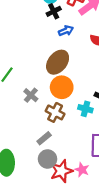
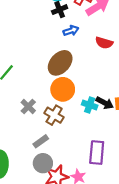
gray cross: (31, 95) -> (28, 106), moved
cyan cross: (85, 109) -> (90, 105), moved

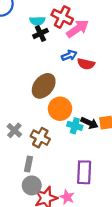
blue arrow: (71, 31) -> (69, 55), moved
orange circle: (63, 89) -> (60, 109), moved
gray rectangle: (41, 141) -> (29, 164), turned -40

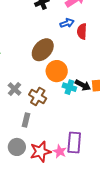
red semicircle: (86, 64) -> (82, 31), turned 77
purple rectangle: (84, 172) -> (74, 143), moved
gray circle: (32, 185) -> (17, 147), moved

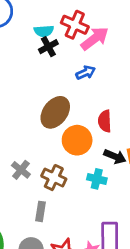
red semicircle: (82, 31) -> (105, 121), moved
cyan cross: (69, 87) -> (97, 179), moved

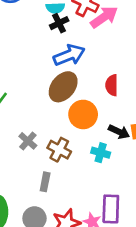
blue arrow: (86, 73) -> (69, 55), moved, size x1.6
red semicircle: (105, 121) -> (112, 85), moved

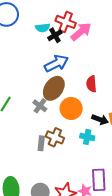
black cross: (59, 23) -> (55, 35), moved
gray cross: (28, 141) -> (40, 106), moved
gray rectangle: (45, 182) -> (41, 143), moved

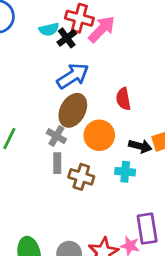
gray rectangle: (41, 143) -> (57, 163), moved

